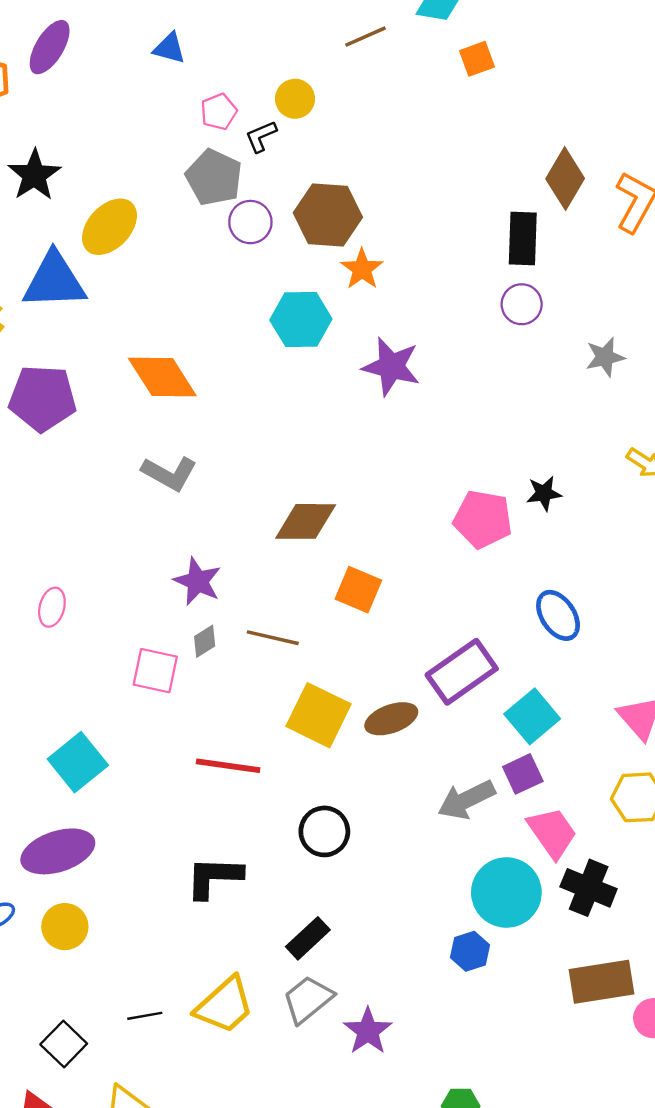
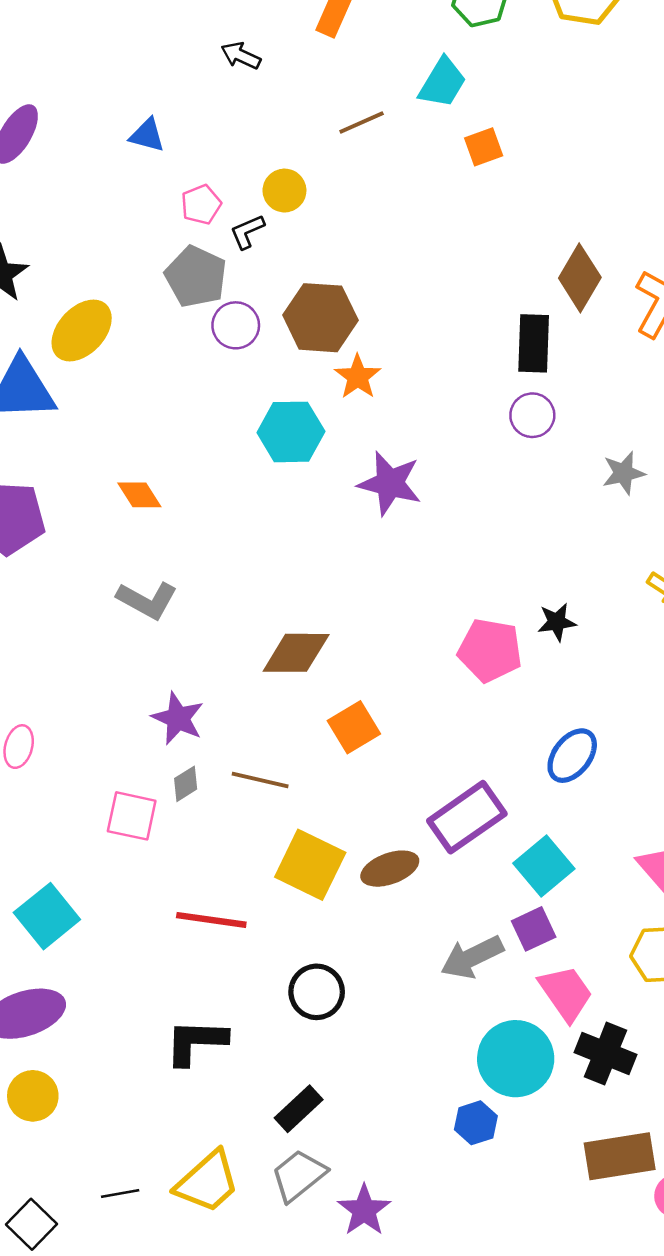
orange diamond: (162, 377) -> (139, 495), size x0.6
orange square: (358, 590) -> (354, 727), turned 36
blue ellipse: (558, 615) -> (572, 756), turned 72

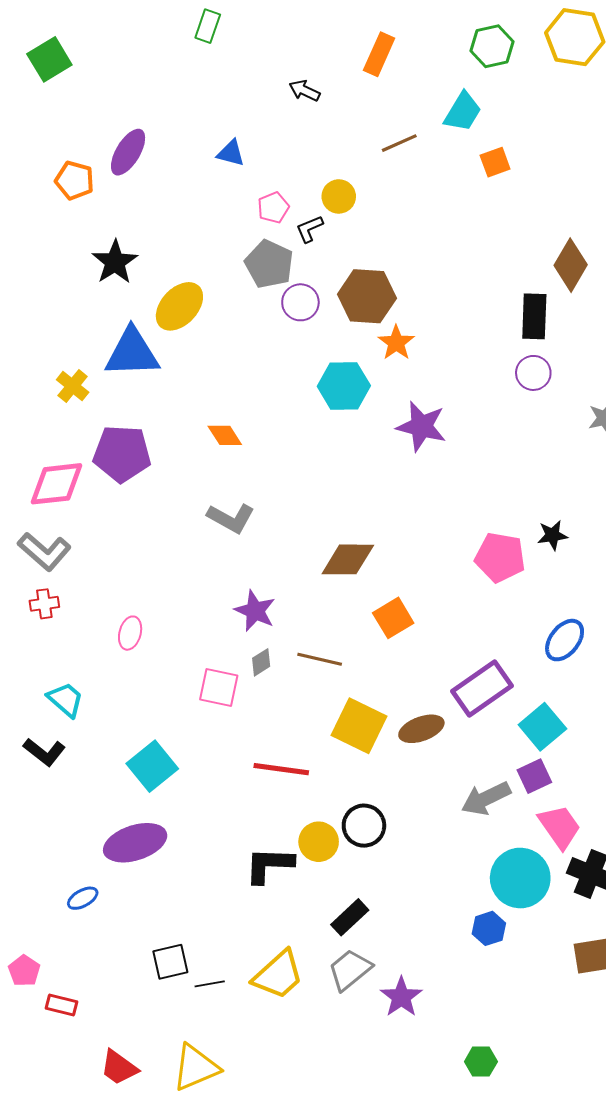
yellow circle: (33, 1096) -> (319, 842), moved
black square: (32, 1224) -> (170, 962), moved, turned 33

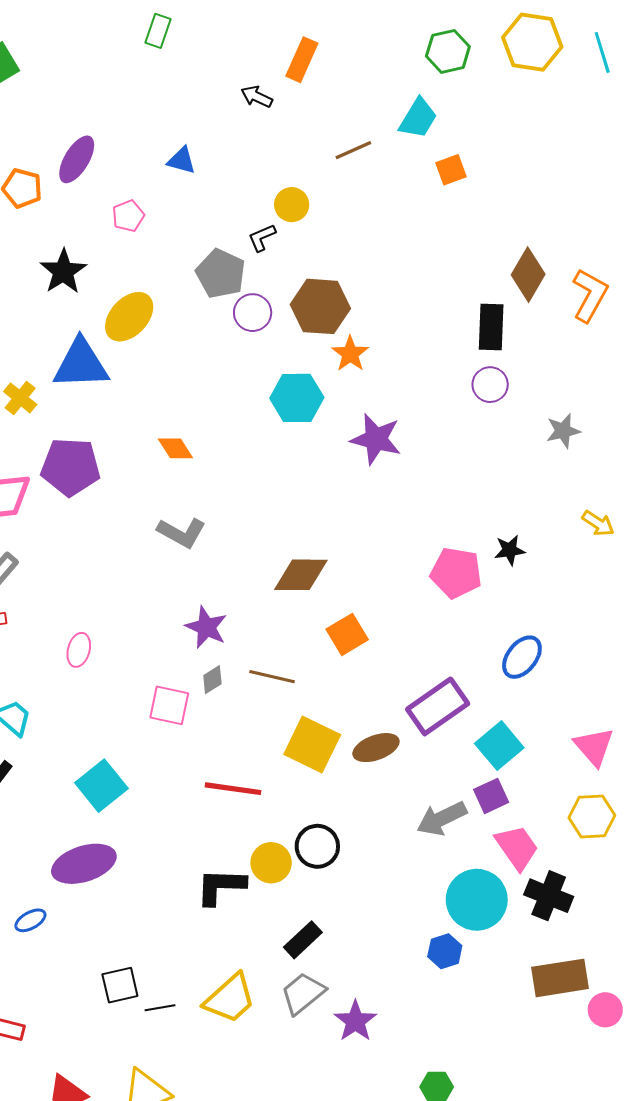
orange rectangle: (379, 54) -> (302, 60), moved
pink pentagon: (273, 208) -> (128, 216), moved

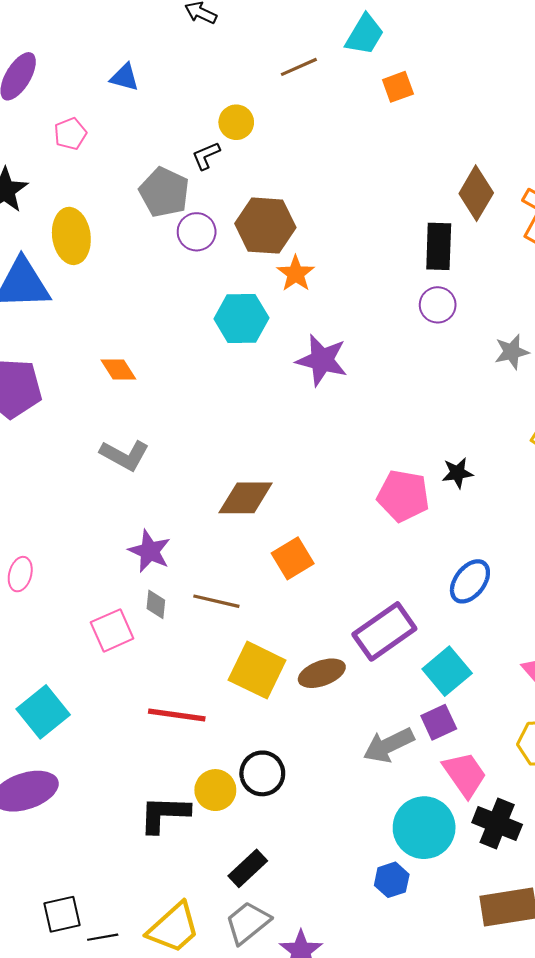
yellow ellipse: (129, 317) -> (71, 236), turned -51
gray diamond: (212, 680) -> (156, 604), turned -52
pink square: (169, 705) -> (112, 630), turned -36

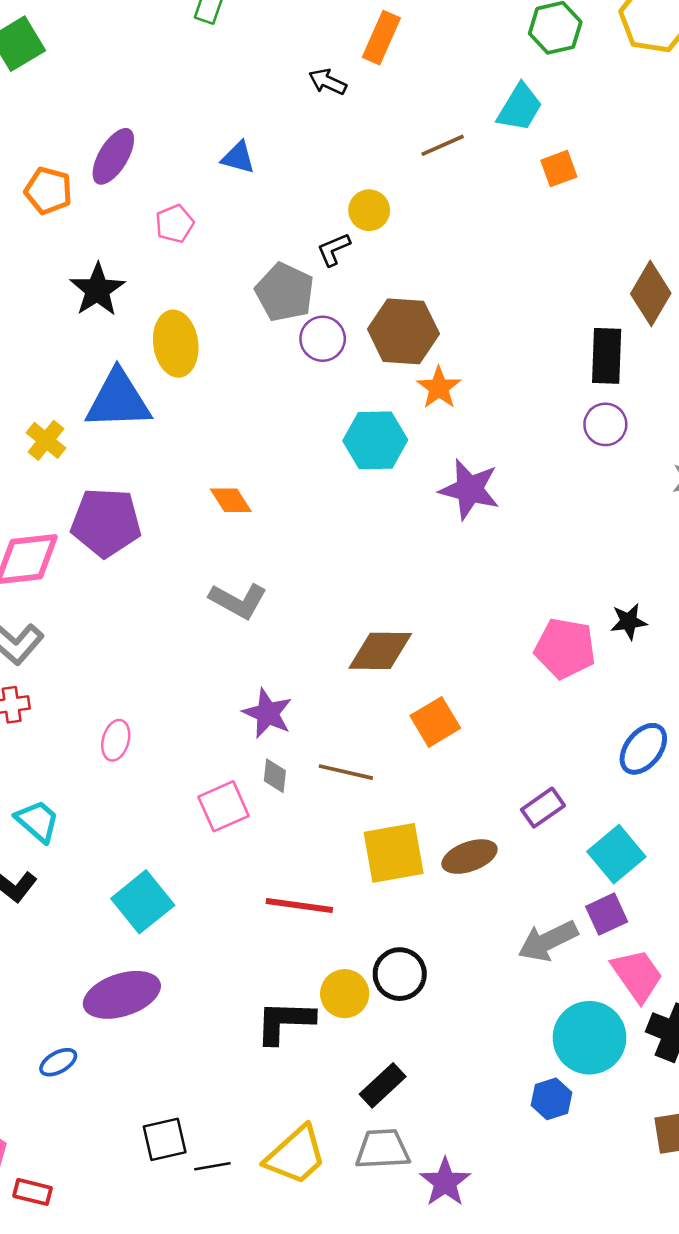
purple rectangle: (384, 631) -> (543, 808), size x0.6
yellow square: (257, 670) -> (394, 853), turned -36
gray trapezoid: (248, 923) -> (383, 1149), turned 36

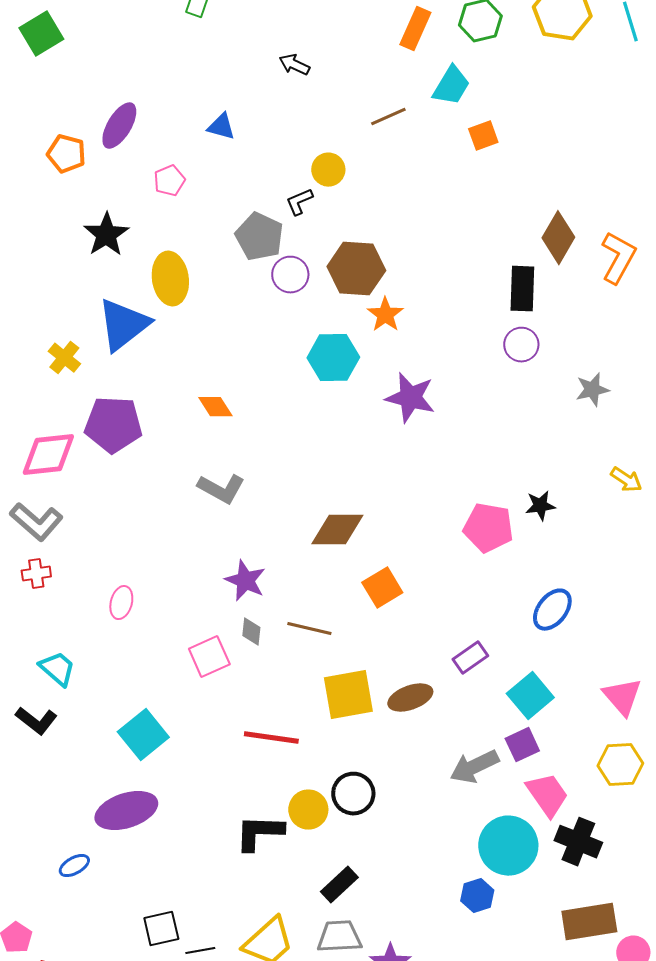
orange rectangle: (381, 38) -> (415, 29), moved
blue triangle: (118, 400) -> (123, 325), turned -36

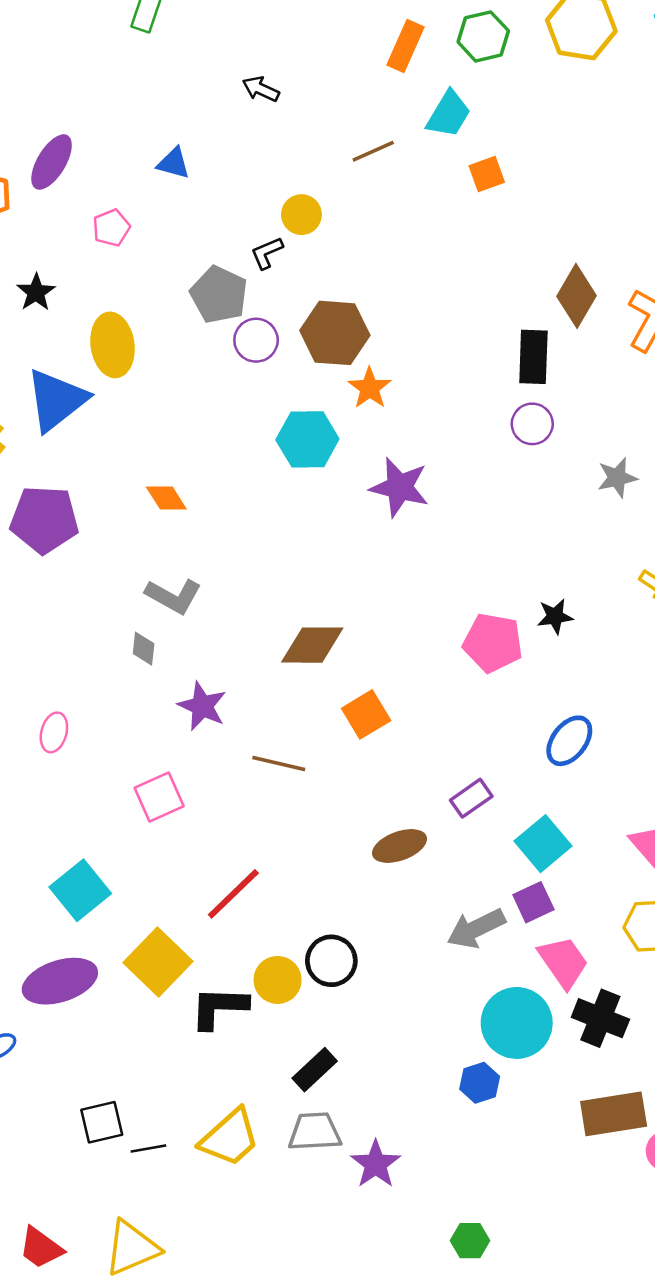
black star: (106, 235) -> (36, 292), size x0.7
gray diamond: (251, 632) -> (144, 649), moved
yellow square: (348, 695) -> (158, 962), moved, turned -36
red line: (271, 738) -> (233, 894), turned -52

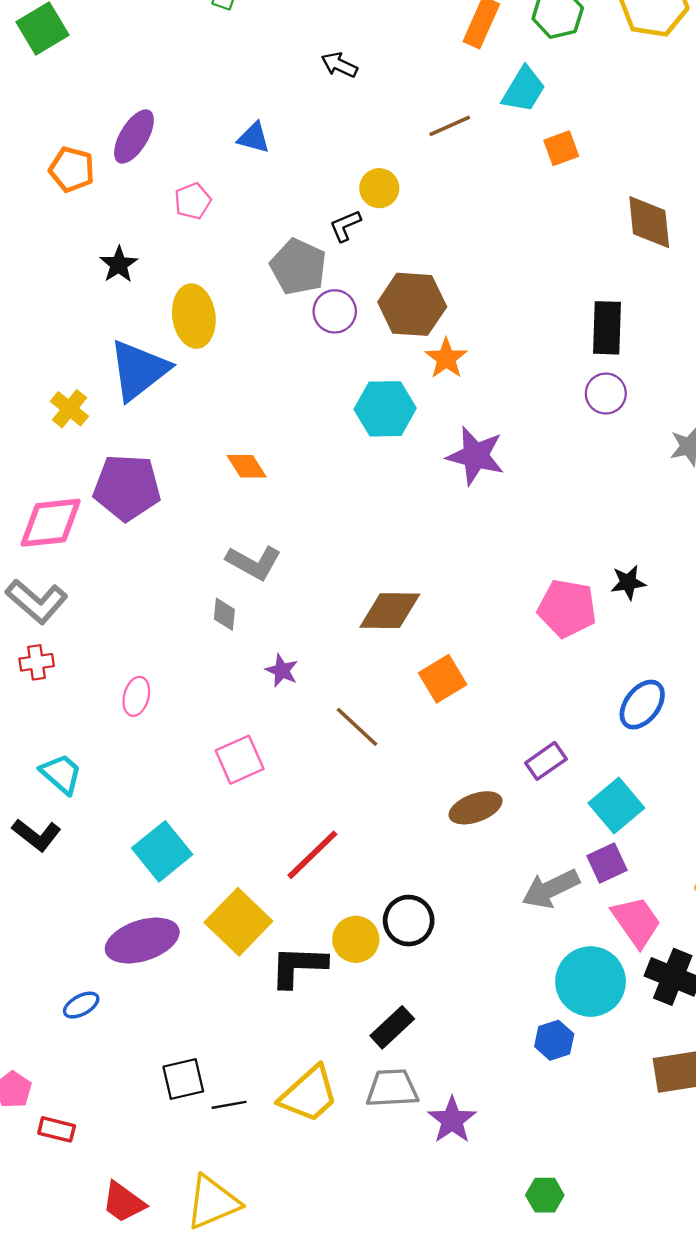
brown diamond: (576, 296) -> (649, 222), moved, turned -36
purple star: (202, 706) -> (282, 671), size x0.7
brown line: (279, 763) -> (357, 727), turned 30

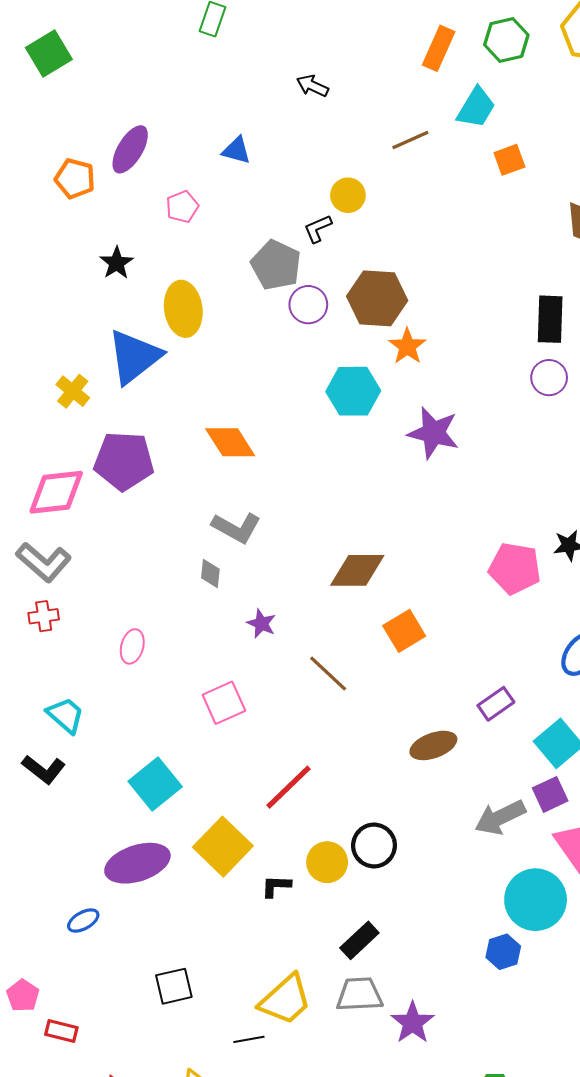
orange diamond: (247, 466) -> (230, 442), size x1.4
black L-shape: (298, 966) -> (276, 886), size x0.6
black line: (229, 1105) -> (249, 1039), moved

